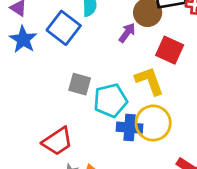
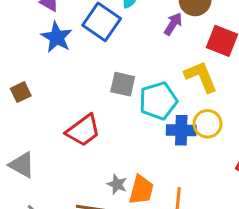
yellow circle: (153, 123) -> (208, 124), size x0.7
red trapezoid: (57, 141) -> (83, 130), moved

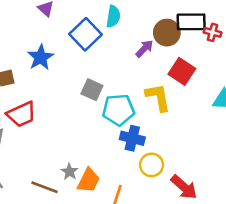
blue star: (57, 37) -> (41, 57), moved
yellow circle: (208, 124) -> (152, 165), moved
red trapezoid: (83, 130) -> (21, 114), moved

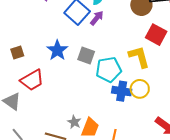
purple arrow: (144, 49) -> (97, 18), moved
blue star: (41, 57) -> (57, 50), moved
yellow circle: (152, 165) -> (140, 89), moved

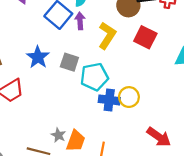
purple arrow: (97, 18) -> (80, 21), turned -42
yellow L-shape: (139, 57) -> (107, 35), moved, turned 50

